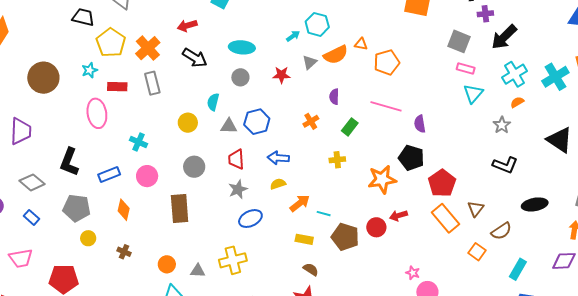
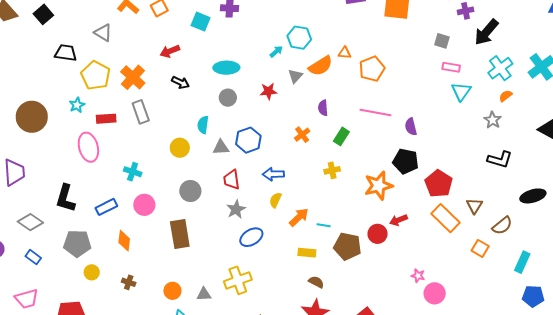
gray square: (459, 41) -> (442, 41), size x0.7
black arrow: (195, 58) -> (180, 82), size x0.7
yellow semicircle: (278, 184) -> (275, 200), turned -42

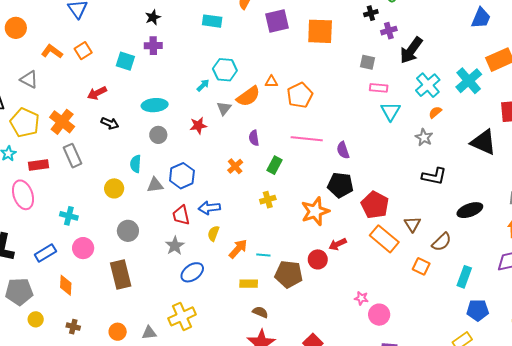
red trapezoid: (232, 180) -> (181, 215), moved

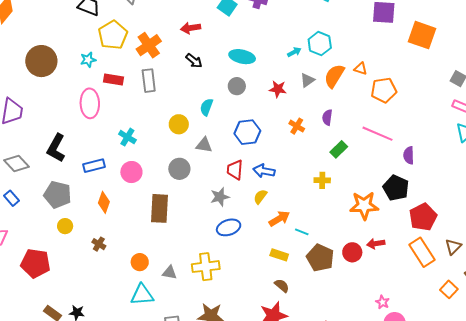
orange semicircle: (248, 96) -> (334, 76), turned 140
orange cross: (235, 166) -> (297, 126), moved, turned -35
gray triangle: (155, 185) -> (204, 145), moved

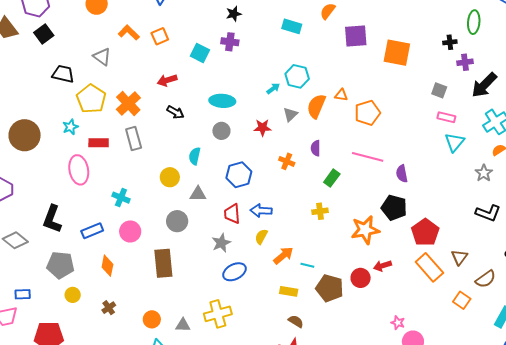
blue rectangle: (12, 198) -> (23, 294), moved, turned -42
brown cross: (99, 244) -> (109, 308), turned 32

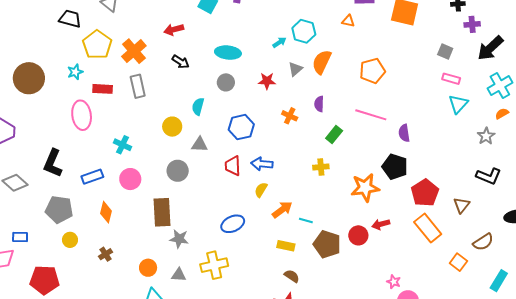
orange triangle: (341, 95) -> (348, 21), moved
gray star: (221, 243) -> (179, 239), moved, turned 30
brown triangle: (459, 257) -> (462, 205), moved

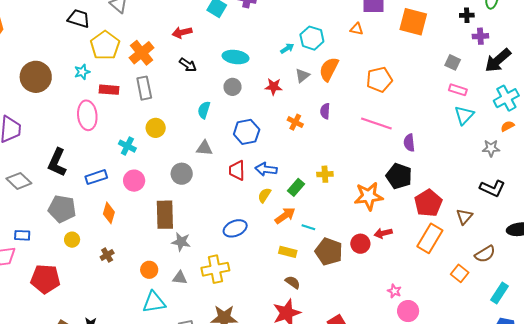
yellow circle: (172, 127) -> (156, 128), moved
green rectangle: (334, 134) -> (296, 187), moved
gray star: (486, 136) -> (491, 148), turned 30
orange rectangle: (428, 228) -> (430, 238), turned 68

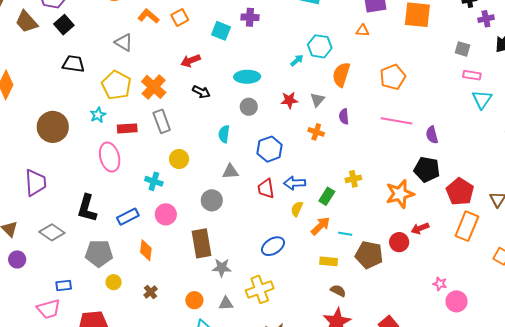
black trapezoid: (79, 19) -> (73, 64), moved
gray triangle: (302, 75) -> (317, 100), moved

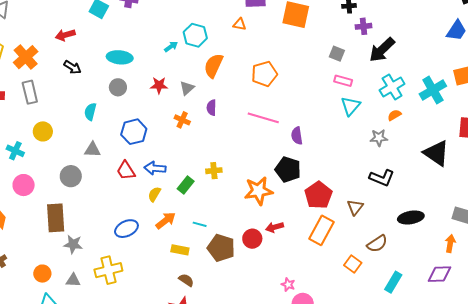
red trapezoid: (266, 189) -> (126, 171), turned -30
orange arrow: (320, 226) -> (166, 221), moved

